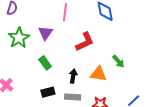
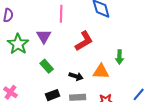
green arrow: (118, 61) -> (119, 57), turned 48
black arrow: (73, 76) -> (76, 76), turned 104

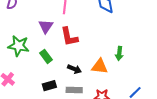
red L-shape: (84, 41) -> (69, 37), moved, turned 105
green star: (18, 44) -> (19, 46), moved, turned -30

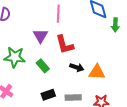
green arrow: (119, 53) -> (115, 25), moved
black arrow: (74, 69) -> (77, 67), moved

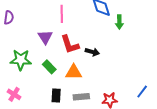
black arrow: (77, 67) -> (92, 52), moved
orange triangle: (97, 72) -> (74, 72), moved
black rectangle: (48, 95) -> (56, 95), turned -64

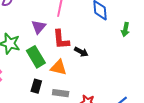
green arrow: (119, 22) -> (125, 29), moved
green rectangle: (49, 67) -> (36, 57), size x1.5

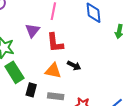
black arrow: (81, 52) -> (74, 66), moved
green rectangle: (36, 57) -> (14, 72), moved

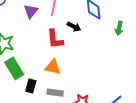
purple triangle: (32, 30) -> (31, 11), moved
black arrow: (74, 66) -> (74, 27), moved

